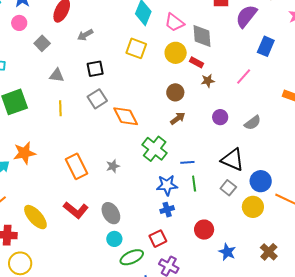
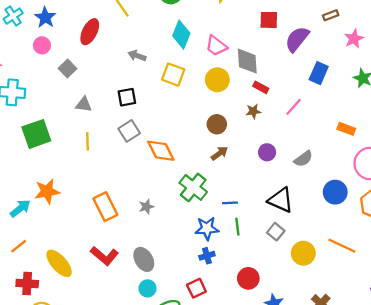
gray arrow: (85, 35) -> (137, 56), moved, turned 49
red rectangle: (196, 62) -> (261, 87), moved
blue circle: (261, 181) -> (335, 192), moved

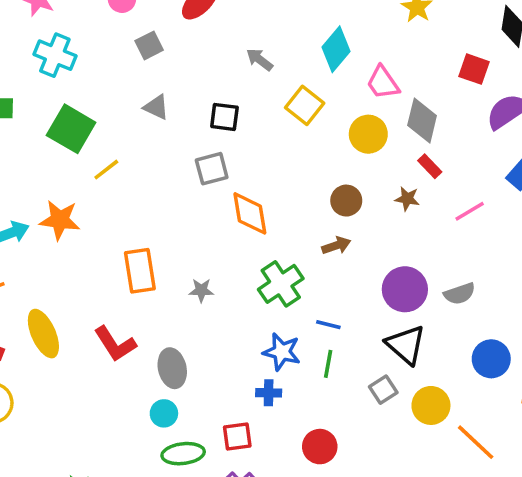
green square: (36, 134) -> (71, 129), turned 32
yellow line: (88, 141) -> (106, 170), moved, turned 36
purple circle: (267, 152) -> (405, 289), moved, size x1.6
yellow circle: (303, 253) -> (431, 405), moved

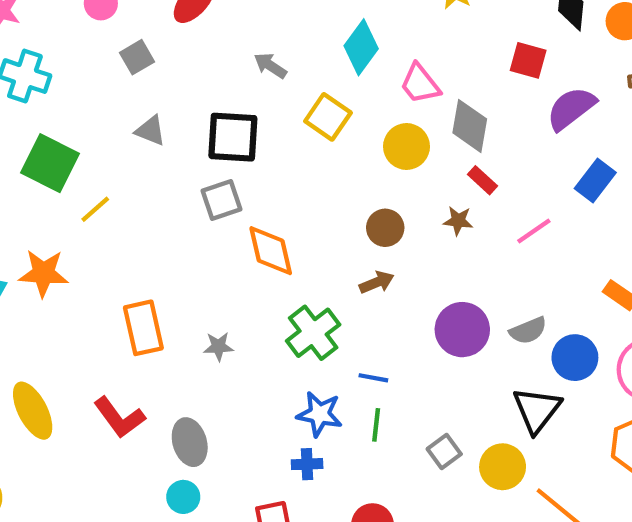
black square: (224, 117) -> (233, 137), size x1.5
black triangle: (406, 345) -> (537, 410), moved, turned 30
blue circle: (491, 359) -> (575, 358), moved

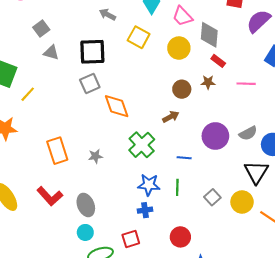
gray square: (137, 57) -> (41, 28), moved
brown circle: (385, 228) -> (182, 89), moved
pink line: (534, 231) -> (246, 84), turned 42
blue line: (373, 378) -> (184, 158), moved

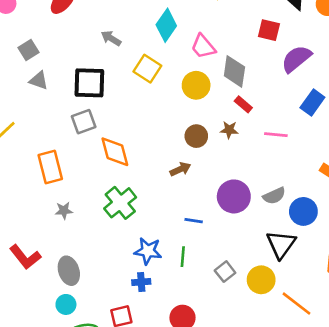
green cross: (142, 145) -> (120, 203), moved
orange rectangle: (57, 151) -> (50, 167), moved
gray star: (95, 156) -> (64, 211), moved

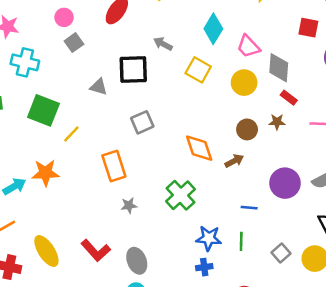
gray square: (28, 50) -> (74, 43), moved
black square: (89, 83) -> (133, 69), moved
orange diamond: (115, 152) -> (199, 148), moved

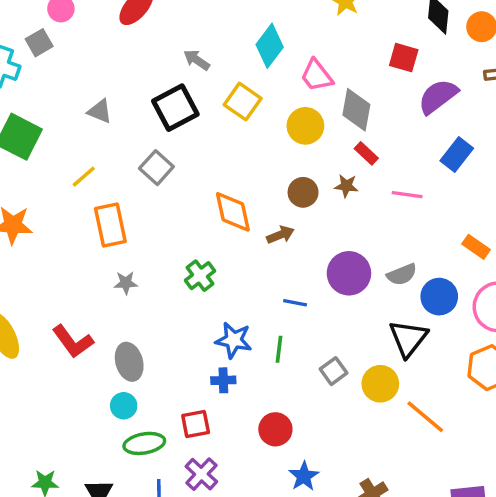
gray square: (74, 43) -> (39, 43), moved
black square: (133, 69) -> (175, 108), moved, turned -32
gray square: (142, 122) -> (156, 168), turned -30
yellow line: (71, 134) -> (84, 177), moved
green cross: (180, 195) -> (200, 276), size x0.7

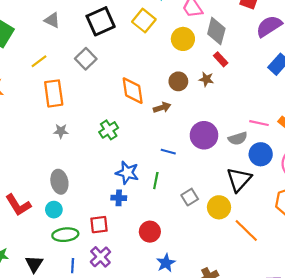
pink line: (407, 195) -> (259, 123), moved
red L-shape: (73, 341) -> (18, 205), moved

